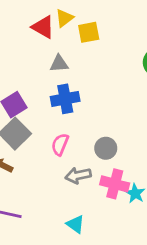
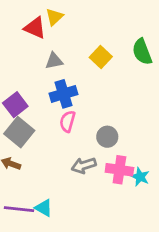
yellow square: (89, 32) -> (101, 57), moved, turned -30
pink semicircle: (60, 144) -> (67, 121), moved
cyan triangle: (75, 224) -> (44, 208), moved

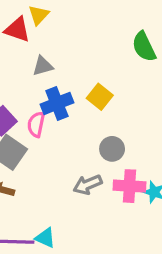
yellow square: (101, 57) -> (100, 97), moved
pink semicircle: (67, 121) -> (36, 124), moved

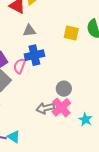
yellow square: (100, 97) -> (71, 33), moved, turned -35
pink cross: (129, 186) -> (61, 107), moved, turned 36

